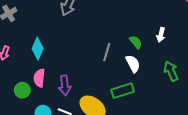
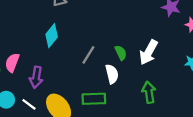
white arrow: (161, 35) -> (149, 52), size x1.6
cyan diamond: (38, 49) -> (52, 36), moved

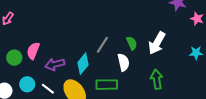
cyan diamond: (52, 36) -> (83, 64), moved
purple arrow: (36, 77) -> (55, 64), turned 66

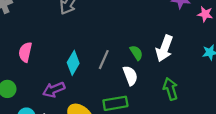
pink semicircle: (33, 51) -> (25, 52), moved
cyan diamond: (83, 64) -> (73, 63), moved

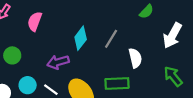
green semicircle: (136, 53) -> (146, 12), moved, turned 70
green arrow: (170, 89) -> (173, 76), turned -30

